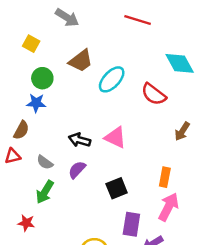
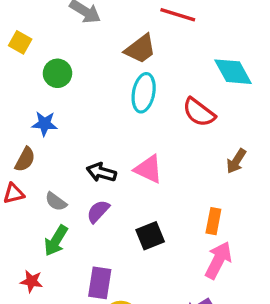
yellow square: (31, 44) -> (20, 42), moved
brown trapezoid: (81, 61) -> (140, 49), moved
green circle: (42, 78) -> (57, 73), moved
cyan ellipse: (112, 79) -> (144, 93), turned -32
purple rectangle: (131, 224) -> (100, 283), moved

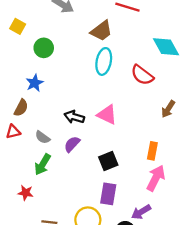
blue star: (44, 124) -> (35, 83), turned -30
purple rectangle: (100, 283) -> (108, 194), moved

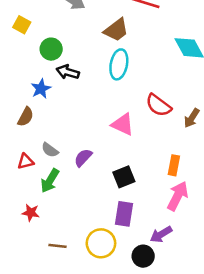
red semicircle: (142, 75) -> (158, 105), moved
black arrow: (74, 117) -> (68, 72), moved
red triangle: (13, 132) -> (26, 162), moved

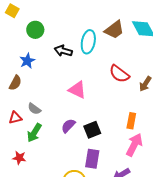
brown trapezoid: (116, 30) -> (114, 30), moved
black arrow: (68, 72) -> (63, 51), moved
pink triangle: (123, 124) -> (77, 90), moved
purple semicircle: (83, 158) -> (68, 126), moved

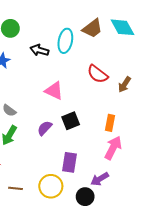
black square: (92, 130) -> (71, 121), moved

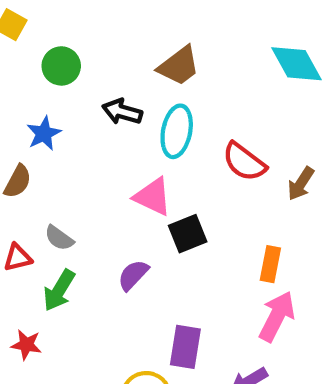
brown trapezoid: (92, 28) -> (179, 66), moved
cyan ellipse: (65, 41) -> (177, 131), moved
black square: (71, 121) -> (188, 234), moved

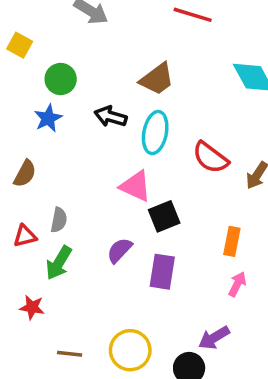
blue star: (44, 133) -> (48, 118), moved
gray semicircle: (59, 238) -> (59, 220), turned -115
pink arrow: (277, 316) -> (237, 284), size x0.6
purple rectangle: (185, 347) -> (162, 272), moved

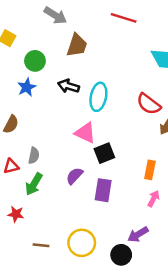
brown trapezoid: (157, 79) -> (77, 45), moved, turned -35
red semicircle: (210, 158) -> (149, 104), moved

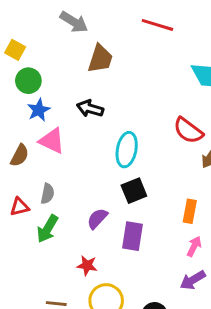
green circle: (35, 61) -> (28, 81), moved
cyan ellipse: (98, 97) -> (127, 150), moved
pink triangle: (85, 133) -> (52, 141), moved
red star: (16, 214) -> (87, 265), moved
purple arrow: (138, 234) -> (193, 280), moved

